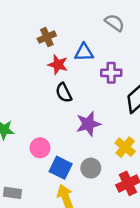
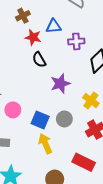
pink circle: (40, 148) -> (13, 110), moved

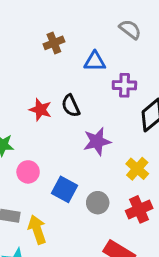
red star: (33, 37) -> (40, 110), moved
gray circle: (64, 119) -> (98, 203), moved
yellow arrow: (45, 144) -> (37, 230), moved

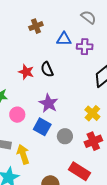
purple cross: (124, 85) -> (85, 47), moved
purple star: (97, 141) -> (49, 103), moved, turned -30

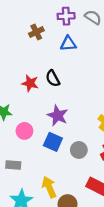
purple cross: (85, 47) -> (66, 16), moved
yellow arrow: (23, 154) -> (49, 187), moved

